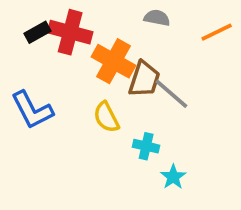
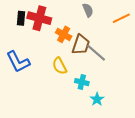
gray semicircle: (157, 18) -> (88, 10), turned 56
black rectangle: (38, 32) -> (21, 18), turned -56
orange cross: (114, 61) -> (64, 34), size x0.7

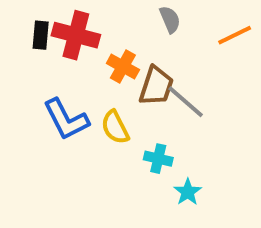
blue L-shape: (18, 62) -> (66, 119), moved

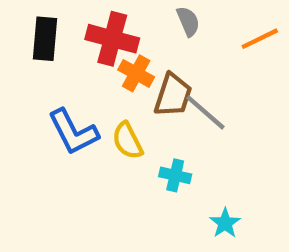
black rectangle: (41, 35) -> (45, 39), size x1.4
red cross: (76, 35) -> (112, 39), moved
cyan star: (188, 192) -> (225, 223), moved

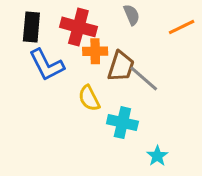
orange cross: (136, 73) -> (95, 51), turned -30
blue L-shape: (73, 132) -> (47, 65), moved
cyan cross: (175, 175) -> (122, 123), size x1.4

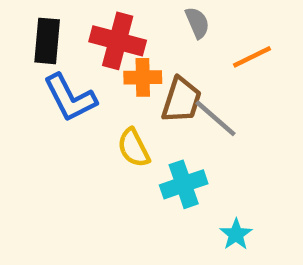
orange line: (182, 27) -> (252, 57), moved
cyan cross: (122, 123) -> (184, 184), turned -32

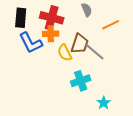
orange cross: (143, 77) -> (51, 34), moved
yellow semicircle: (134, 148) -> (65, 53), moved

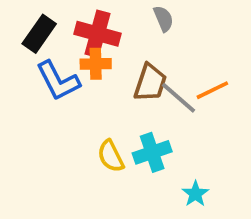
black rectangle: (21, 18) -> (39, 34), turned 30
orange line: (111, 25) -> (212, 90), moved
yellow semicircle: (65, 53) -> (111, 156), moved

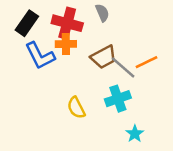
gray semicircle: (163, 19) -> (102, 13), moved
brown trapezoid: (150, 83) -> (104, 57), turned 44
cyan cross: (152, 152) -> (118, 99), moved

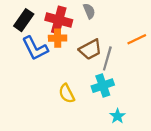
orange line: (146, 62) -> (137, 39), moved
gray line: (123, 67) -> (107, 58), turned 65

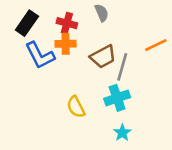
red cross: (59, 20) -> (67, 23), size x0.7
cyan star: (117, 116) -> (122, 133), moved

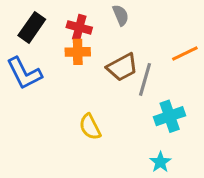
blue L-shape: (40, 55) -> (24, 73), moved
cyan cross: (117, 98) -> (170, 116), moved
cyan star: (122, 133) -> (160, 162), moved

